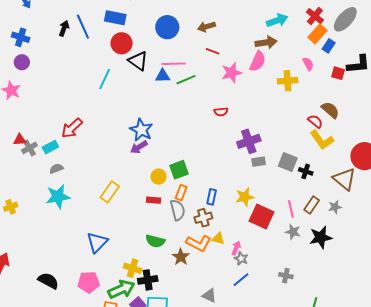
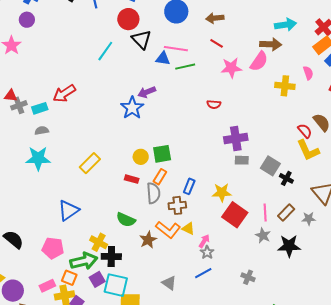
purple arrow: (139, 147) -> (147, 92), moved

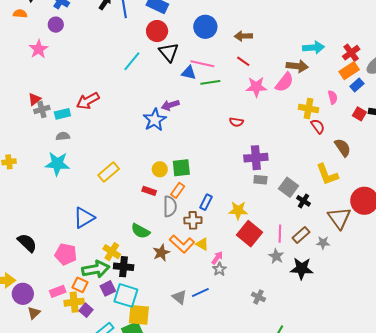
red triangle: (11, 96) -> (34, 99), turned -48
red semicircle: (305, 131) -> (318, 126), moved
blue line: (203, 273) -> (200, 292), moved

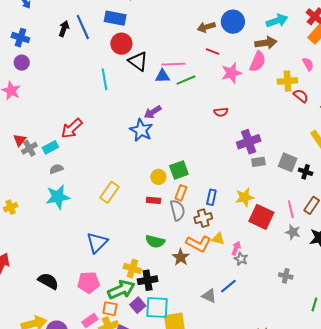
blue circle: (205, 27) -> (233, 22), moved
cyan line: (132, 61) -> (105, 79), turned -35

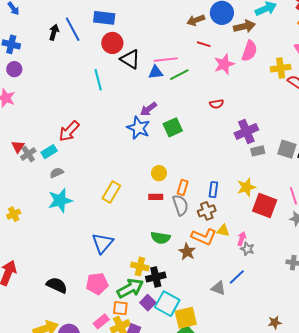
brown arrow: (266, 43) -> (244, 26), moved
green square: (179, 170) -> (173, 127), moved
cyan square: (157, 308) -> (167, 304), turned 30

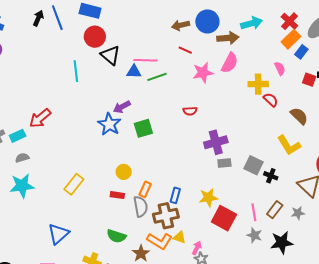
brown cross: (207, 211) -> (166, 216), size x1.4

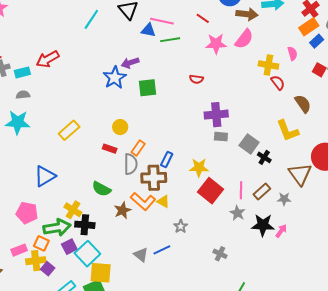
cyan line: (76, 71) -> (91, 19), turned 30
pink arrow: (197, 248) -> (281, 231), moved

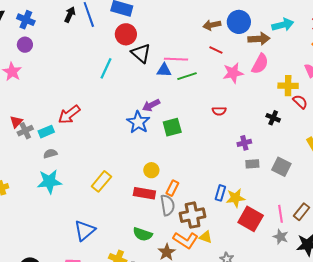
purple cross: (216, 115) -> (244, 143), size x0.6
red rectangle: (110, 149) -> (144, 193), size x1.5
black cross: (264, 157) -> (273, 118), moved
blue rectangle: (167, 160) -> (220, 193), moved

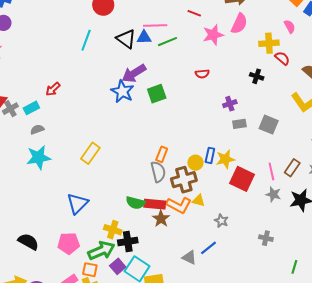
black triangle: (141, 53) -> (126, 39), moved
purple arrow: (151, 105) -> (134, 73), size x1.4
red arrow: (69, 115) -> (53, 89), size x0.7
yellow circle: (151, 170) -> (195, 163), moved
red rectangle: (144, 193) -> (155, 204), moved

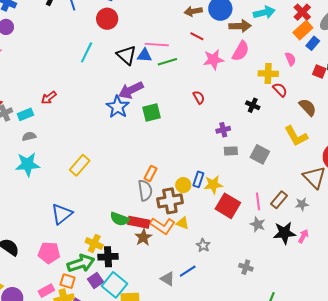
red semicircle: (202, 74) -> (199, 97), turned -120

